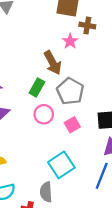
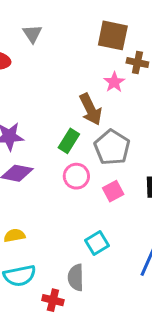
cyan square: (61, 165) -> (97, 243), size x0.7

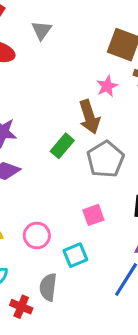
pink star: (114, 82) -> (107, 86), moved
pink circle: (76, 176) -> (37, 235), moved
pink square: (113, 191) -> (93, 215), moved

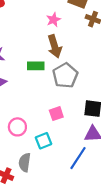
pink star: (107, 86) -> (54, 20), moved
green rectangle: (62, 146) -> (36, 66), turned 49

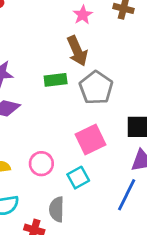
pink star: (54, 20) -> (83, 15), moved
pink square: (56, 114) -> (91, 139), size x1.5

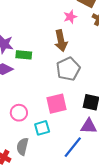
green rectangle: (56, 80) -> (24, 55), moved

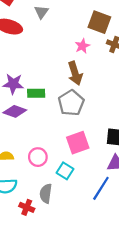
gray pentagon: (68, 69) -> (71, 103), moved
cyan square: (42, 128) -> (65, 171), turned -35

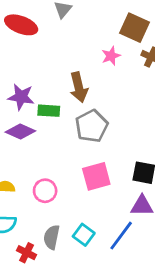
brown arrow: (75, 73) -> (79, 87), moved
cyan square: (65, 171) -> (84, 235), moved

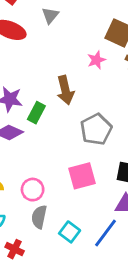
green rectangle: (49, 111) -> (36, 113), turned -66
gray pentagon: (92, 126) -> (96, 129), moved
gray semicircle: (52, 237) -> (39, 217), moved

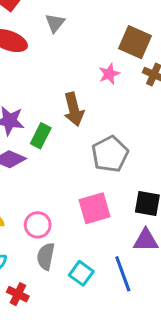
blue line: (106, 233) -> (123, 274), turned -56

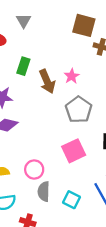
pink star: (109, 74) -> (72, 76), moved
green rectangle: (41, 136) -> (23, 66), moved

